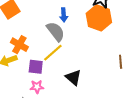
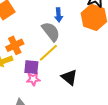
orange cross: (19, 45) -> (15, 45), turned 36
pink star: (37, 87) -> (33, 79), moved

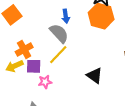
purple square: (31, 67) -> (34, 66), moved
black triangle: (69, 77) -> (95, 76), moved

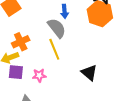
yellow line: (58, 55) -> (54, 49), turned -70
purple square: (34, 66) -> (16, 72), moved

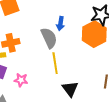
yellow line: (54, 49) -> (55, 63), moved

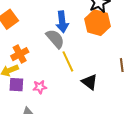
blue arrow: (60, 24) -> (62, 22), size x1.5

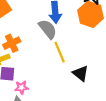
pink star: (40, 87) -> (22, 87), moved

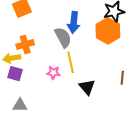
pink star: (22, 87) -> (53, 73), moved

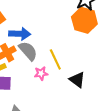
blue arrow: (74, 22) -> (20, 34), moved, turned -80
gray semicircle: (63, 37) -> (28, 51), moved

